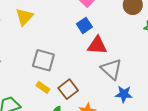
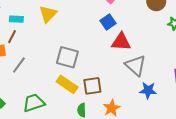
yellow rectangle: (43, 87) -> (67, 84), size x1.5
brown square: (68, 89) -> (92, 86), turned 30

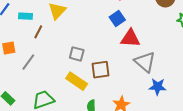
brown line: (12, 37) -> (38, 32), moved
gray square: (67, 57) -> (77, 54), size x0.7
brown square: (92, 86) -> (100, 70), moved

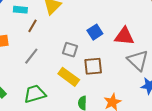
blue square: (117, 19) -> (95, 32), moved
gray line: (28, 62) -> (31, 56), moved

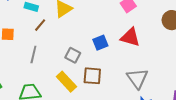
red triangle: (124, 36) -> (130, 37), moved
gray line: (31, 56) -> (33, 54), turned -36

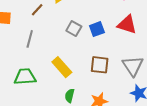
gray square: (73, 55) -> (74, 29), moved
brown square: (92, 76) -> (100, 65), moved

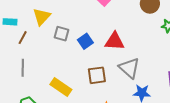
red triangle: (127, 25) -> (115, 41), moved
gray square: (74, 29) -> (61, 34), moved

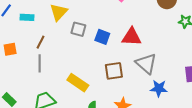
brown line: (23, 38) -> (41, 42), moved
blue square: (85, 41) -> (102, 37), turned -35

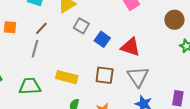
yellow rectangle: (78, 83) -> (67, 77), turned -35

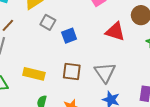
blue square: (102, 39) -> (69, 36), turned 35
red triangle: (130, 47) -> (115, 32), moved

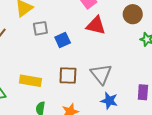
gray square: (48, 22) -> (40, 28), turned -35
red triangle: (115, 32) -> (96, 25), moved

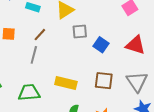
red triangle: (96, 25) -> (135, 45), moved
blue square: (63, 40) -> (101, 45), turned -35

